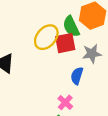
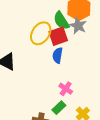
gray star: (92, 54) -> (78, 26), moved, turned -30
blue semicircle: (77, 76) -> (58, 55), moved

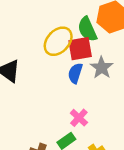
gray star: (78, 26) -> (102, 68), moved

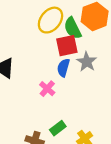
yellow ellipse: (58, 41) -> (50, 20), moved
pink cross: (79, 118) -> (47, 89), moved

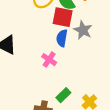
red square: (67, 46) -> (63, 17), turned 30

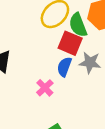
gray star: (83, 30) -> (90, 63), turned -30

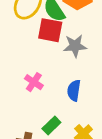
blue semicircle: (64, 67) -> (74, 90), moved

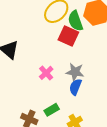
gray star: (75, 46) -> (75, 72), moved

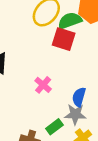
green semicircle: (75, 21) -> (70, 21), turned 96
gray star: (75, 72) -> (75, 114), moved

